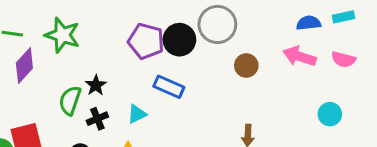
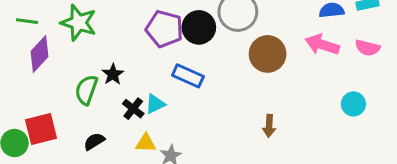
brown circle: (246, 65) -> (268, 54), size x1.5
black cross: (97, 119) -> (133, 109), moved, turned -30

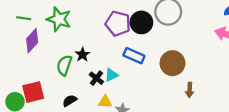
brown circle: (268, 54) -> (172, 63), moved

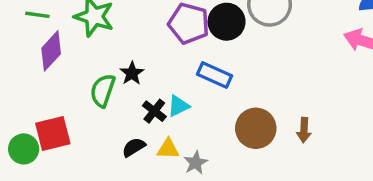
brown circle: (172, 63) -> (256, 128), moved
black semicircle: (70, 101) -> (134, 147), moved

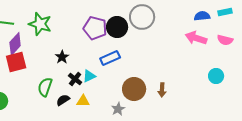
blue rectangle: (214, 75) -> (110, 58), turned -48
green semicircle: (103, 90) -> (45, 87), moved
red square: (53, 133) -> (16, 62), moved
gray star: (196, 163) -> (118, 109), moved

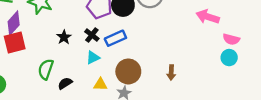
pink semicircle: (225, 40) -> (231, 39), moved
black cross: (75, 79) -> (92, 35), moved
brown circle: (134, 89) -> (128, 71), moved
yellow triangle: (83, 101) -> (100, 84), moved

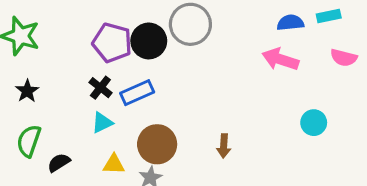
black star: (64, 37) -> (27, 91), moved
pink semicircle: (231, 39) -> (344, 58), moved

